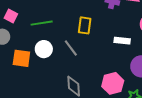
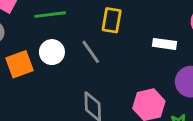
orange square: (21, 58) -> (19, 64), turned -30

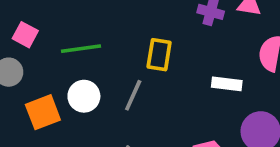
gray line: (91, 52) -> (133, 95), turned 60

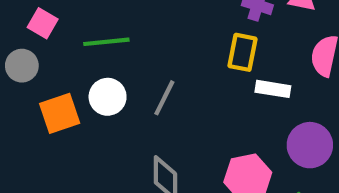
yellow rectangle: (159, 55) -> (243, 52), moved

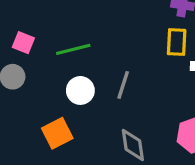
orange square: (60, 113) -> (57, 133), moved

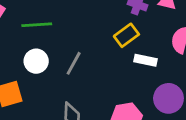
yellow rectangle: (177, 42) -> (126, 35), turned 40

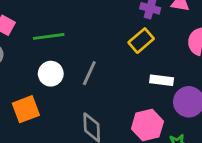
white rectangle: (146, 60) -> (162, 80), moved

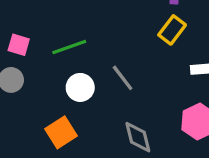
gray line: (89, 73) -> (123, 78), turned -50

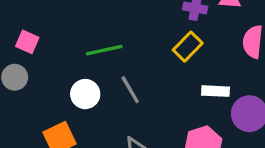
green line: (69, 47) -> (104, 50), moved

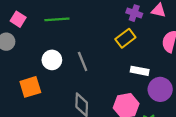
green line: (104, 50) -> (57, 19), moved

